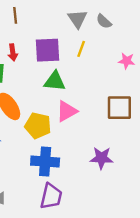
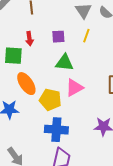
purple square: (48, 50) -> (58, 37), size x0.6

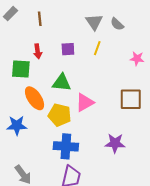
green triangle: (64, 63) -> (62, 83), moved

